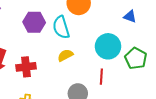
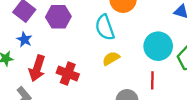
purple hexagon: (34, 22) -> (58, 17), moved
red cross: (26, 67) -> (68, 74), turned 30

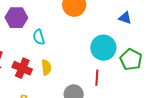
cyan semicircle: (105, 27) -> (39, 37), moved, size x0.7
yellow semicircle: (111, 58) -> (46, 67), moved, turned 112

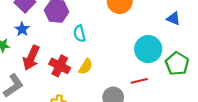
yellow semicircle: (46, 67) -> (86, 67), turned 35
red line: (97, 78) -> (139, 81), turned 70

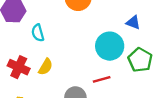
blue triangle: (173, 19) -> (133, 23), moved

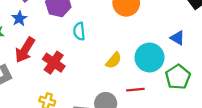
yellow semicircle: (46, 67) -> (114, 60), moved

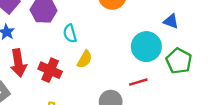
red arrow: (25, 50) -> (18, 63), turned -30
yellow semicircle: (114, 60) -> (85, 59), moved

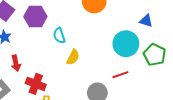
red arrow: (18, 63) -> (16, 63), size x0.7
red cross: (50, 70) -> (36, 84), moved

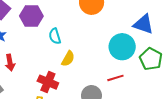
blue triangle: (146, 21) -> (143, 24), size x1.5
red cross: (36, 84) -> (48, 82), moved

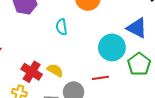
cyan semicircle: (55, 36) -> (62, 27), moved
yellow semicircle: (68, 59) -> (55, 70), moved, turned -98

